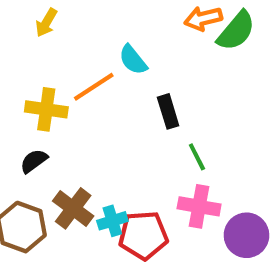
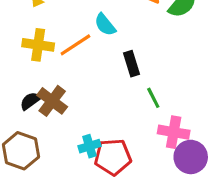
yellow cross: (46, 109) -> (38, 45), moved
pink cross: (199, 206) -> (174, 132), moved
brown cross: (73, 208) -> (52, 101), moved

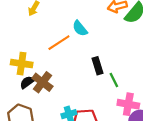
yellow cross: (38, 45) -> (22, 64), moved
black rectangle: (132, 64) -> (97, 66), moved

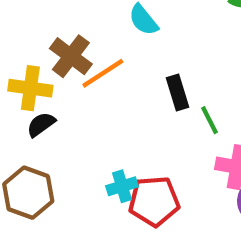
orange line: (59, 43) -> (103, 73), moved
brown cross: (42, 82) -> (71, 56), moved

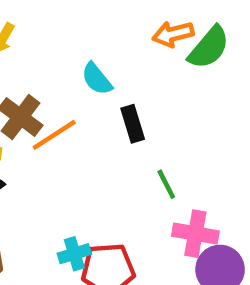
black rectangle: (177, 92) -> (133, 124), moved

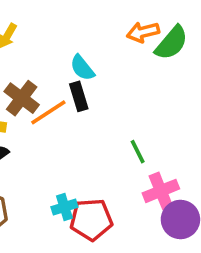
black rectangle: (133, 124) -> (79, 96), moved
pink cross: (195, 234) -> (161, 191), turned -32

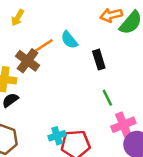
black rectangle: (79, 96) -> (99, 60), moved
orange line: (48, 112) -> (41, 47), moved

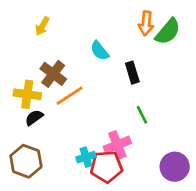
orange arrow: (111, 15) -> (146, 23), turned -70
orange line: (41, 47) -> (70, 96), moved
pink cross: (123, 125) -> (117, 145), moved

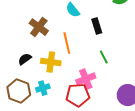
yellow cross: (27, 94) -> (51, 62), moved
orange line: (70, 96) -> (67, 43), moved, turned -70
cyan cross: (86, 157) -> (43, 88), moved

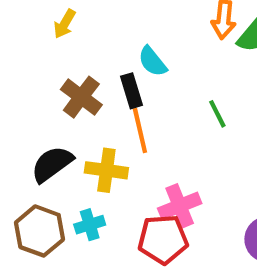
black rectangle: (97, 26) -> (132, 91), moved
green line: (104, 57) -> (217, 114), moved
black semicircle: (25, 59) -> (52, 164), size x1.5

